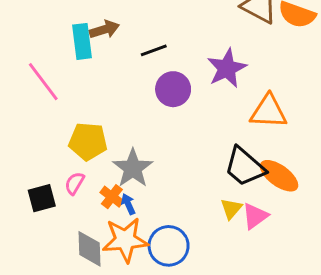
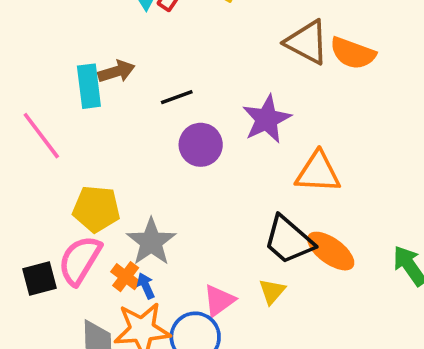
pink semicircle: (75, 183) -> (80, 260), size x1.8
pink triangle: (255, 216) -> (219, 300), moved

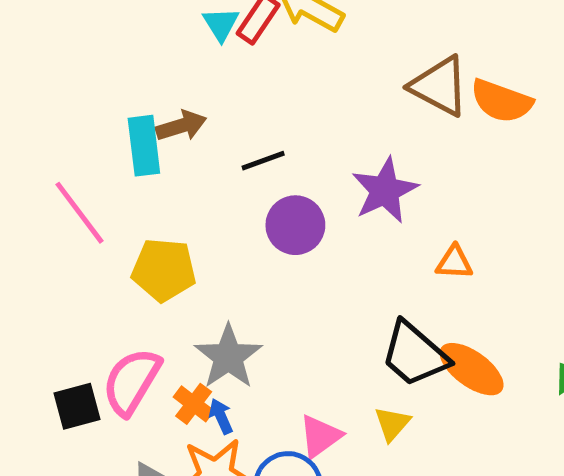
orange triangle: (318, 172) -> (454, 262), size x0.6
yellow pentagon: (96, 209) -> (164, 270), moved

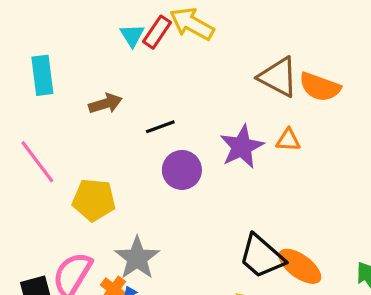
cyan rectangle: (144, 146) -> (42, 75), moved
orange triangle: (454, 262) -> (288, 140), moved

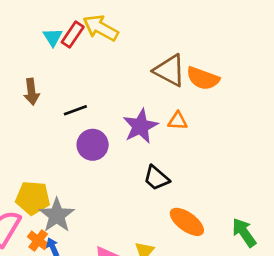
brown arrow: (105, 104) -> (31, 92), turned 100
yellow pentagon: (94, 200) -> (33, 198), moved
black trapezoid: (262, 256) -> (156, 178), moved, size x0.7

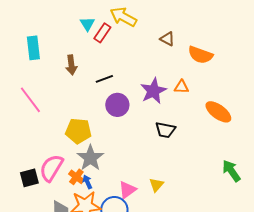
red rectangle: (73, 35) -> (102, 33), moved
brown triangle: (170, 70) -> (167, 39), moved, size x0.6
black trapezoid: (156, 178) -> (165, 130), turned -30
yellow pentagon: (33, 198) -> (78, 131), moved
orange ellipse: (187, 222) -> (218, 112), moved

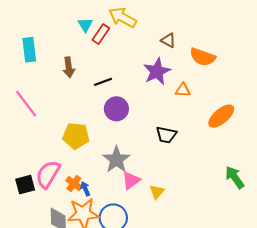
purple star: (153, 91) -> (157, 71), moved
orange ellipse: (218, 112) -> (221, 116), turned -76
gray star: (90, 158) -> (116, 160), moved
pink triangle: (127, 190) -> (131, 180), moved

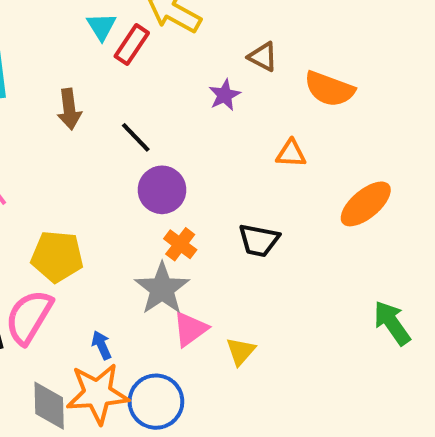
purple star: (157, 71) -> (225, 95), moved, size x0.6
black line: (103, 82) -> (136, 137), turned 66
yellow pentagon: (76, 136) -> (57, 256), moved
orange cross: (74, 184) -> (180, 244), moved

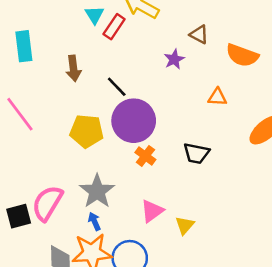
purple circle: (162, 190) -> (134, 121), size x1.4
yellow pentagon: (57, 256) -> (87, 131), moved
gray star: (162, 289) -> (97, 191), moved

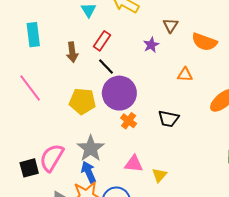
red rectangle: (114, 27) -> (102, 41), moved
brown triangle: (199, 34) -> (171, 25), turned 35
pink triangle: (152, 211) -> (134, 164), turned 42
blue arrow: (94, 221) -> (89, 172), size x1.5

